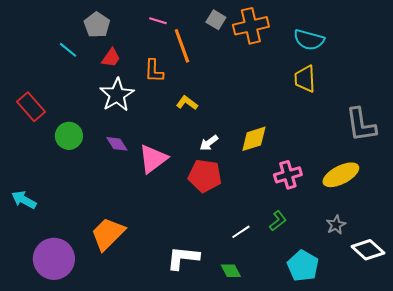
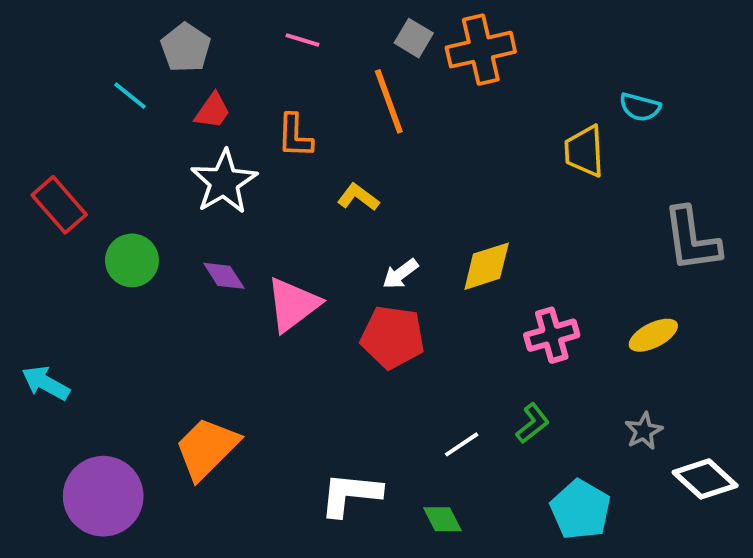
cyan semicircle: (309, 40) -> (640, 107), moved, size x0.7
orange line: (182, 46) -> (389, 101), moved
yellow ellipse: (341, 175) -> (653, 335), size x0.7

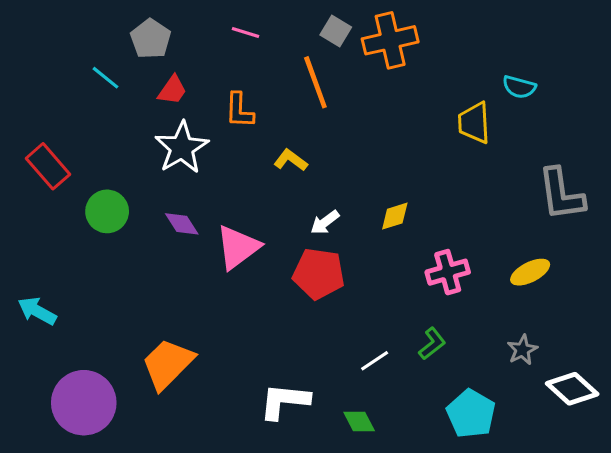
yellow diamond: (487, 266) -> (395, 216), size x0.7

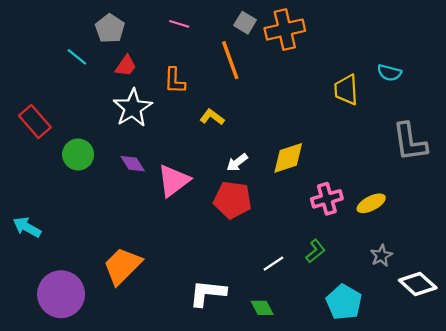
cyan semicircle: (519, 87) -> (389, 73), moved
yellow diamond: (395, 216) -> (288, 158), size x1.5
yellow ellipse: (530, 272) -> (371, 203), moved

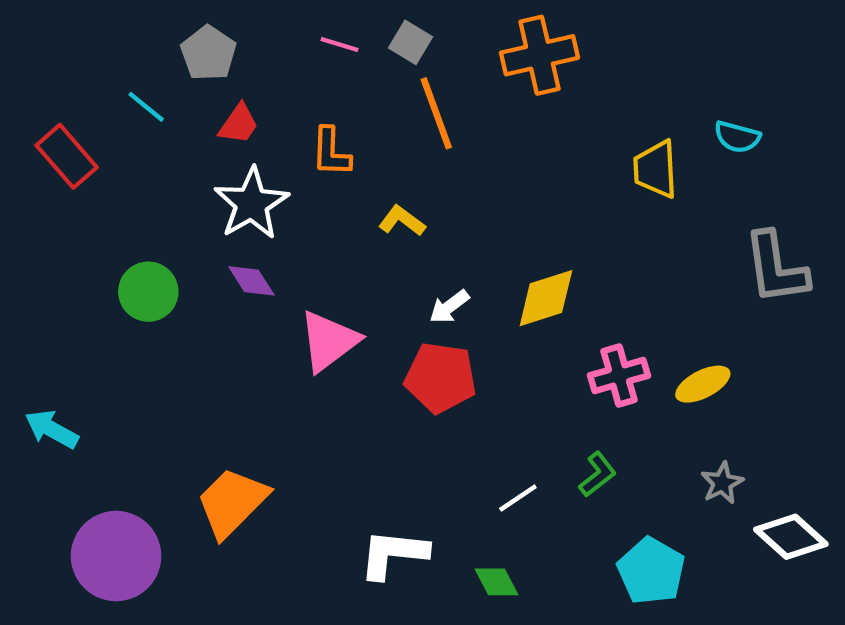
gray square: (245, 23) -> (411, 42), moved
red rectangle: (35, 122) -> (67, 156), moved
purple diamond: (133, 164) -> (251, 281), moved

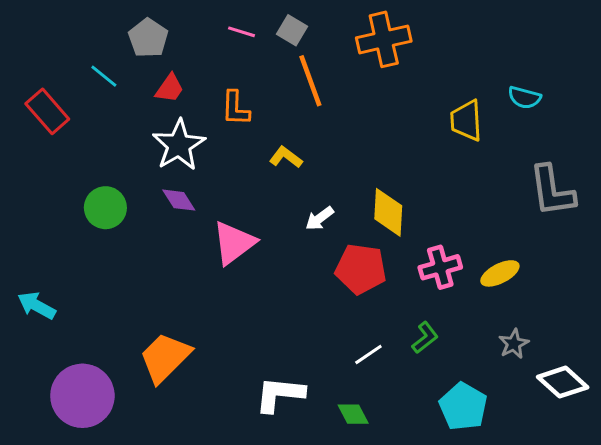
yellow diamond: (546, 298) -> (388, 212), turned -69
red pentagon: (441, 378) -> (361, 269), moved

